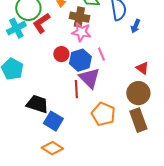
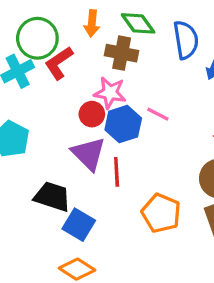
pink star: (81, 32) -> (110, 93), moved
pink line: (101, 54) -> (158, 114), turned -40
purple triangle: (89, 78) -> (89, 154), moved

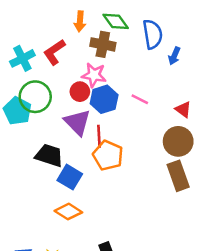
green circle: (37, 38) -> (35, 97), moved
pink line: (158, 114) -> (140, 99), moved
orange pentagon: (161, 213) -> (108, 155), moved

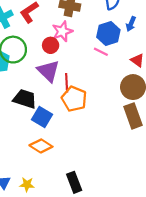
blue arrow: (174, 56) -> (131, 24), moved
pink star: (94, 75) -> (62, 31), turned -30
blue hexagon: (104, 99) -> (108, 34), moved

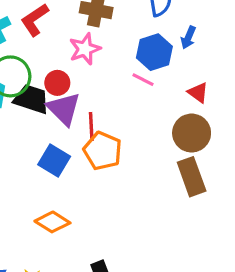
red circle: (51, 45) -> (57, 83), moved
black trapezoid: (25, 99) -> (31, 99), moved
blue square: (42, 117) -> (54, 161), moved

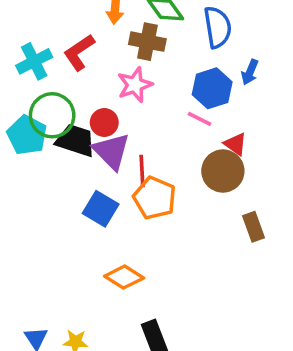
red triangle: (198, 93) -> (235, 144), moved
brown circle: (192, 133) -> (223, 171), moved
brown rectangle: (192, 177) -> (253, 227), size x0.7
orange diamond: (52, 222) -> (124, 277), moved

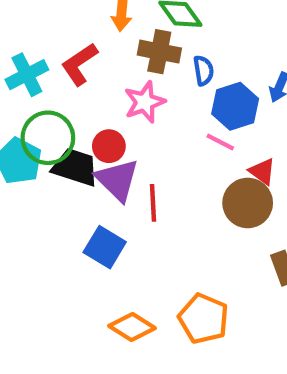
blue semicircle: (218, 27) -> (203, 71), moved, size x0.6
orange pentagon: (155, 198) -> (203, 319), moved

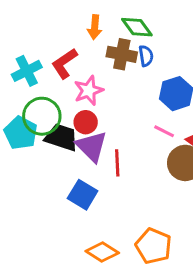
blue semicircle: (203, 71) -> (146, 56), moved
pink star: (145, 102) -> (89, 91), moved
pink line: (220, 142) -> (164, 131), moved

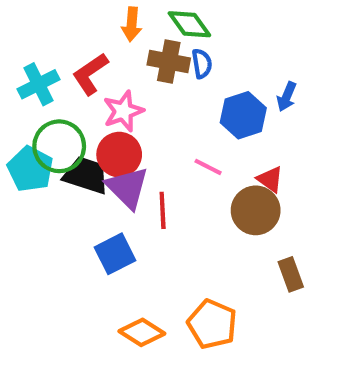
red circle: (86, 122) -> (119, 155), size x1.4
pink line: (164, 131) -> (208, 167), moved
blue square: (83, 195) -> (115, 254), turned 32

